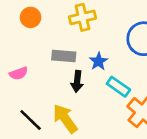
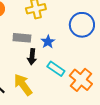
cyan rectangle: (118, 87) -> (56, 69), moved

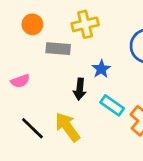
gray rectangle: (22, 38) -> (58, 49), moved

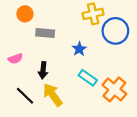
yellow cross: (85, 24) -> (93, 14), moved
black arrow: (80, 89) -> (43, 70), moved

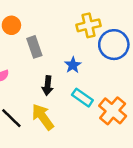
gray rectangle: (45, 33) -> (34, 47), turned 66
black arrow: (43, 70) -> (48, 86), moved

